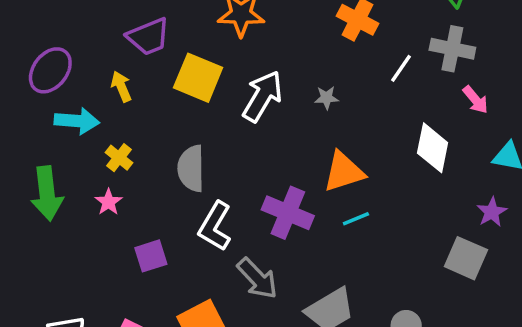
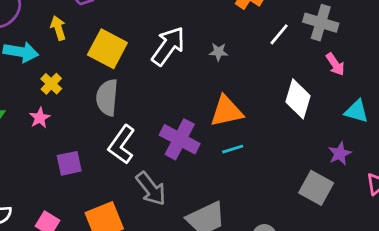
yellow square: (198, 78) -> (107, 49), moved

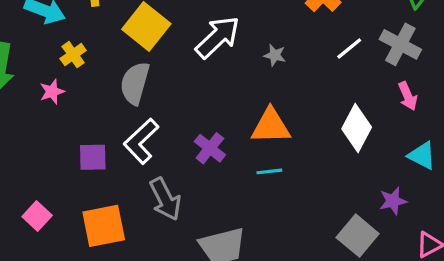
purple cross: (180, 139) -> (210, 148), size x0.7
purple square: (69, 163) -> (93, 157), moved

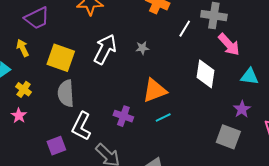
pink arrow: (408, 96) -> (229, 44), size x1.4

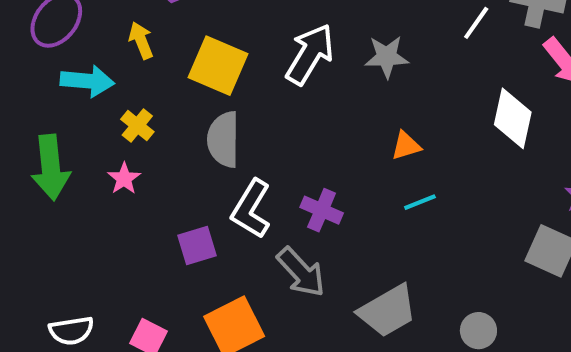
gray star: (142, 48) -> (387, 57), size x1.5
orange triangle: (155, 91) -> (406, 146), size x0.6
purple cross: (123, 116) -> (322, 210), moved

